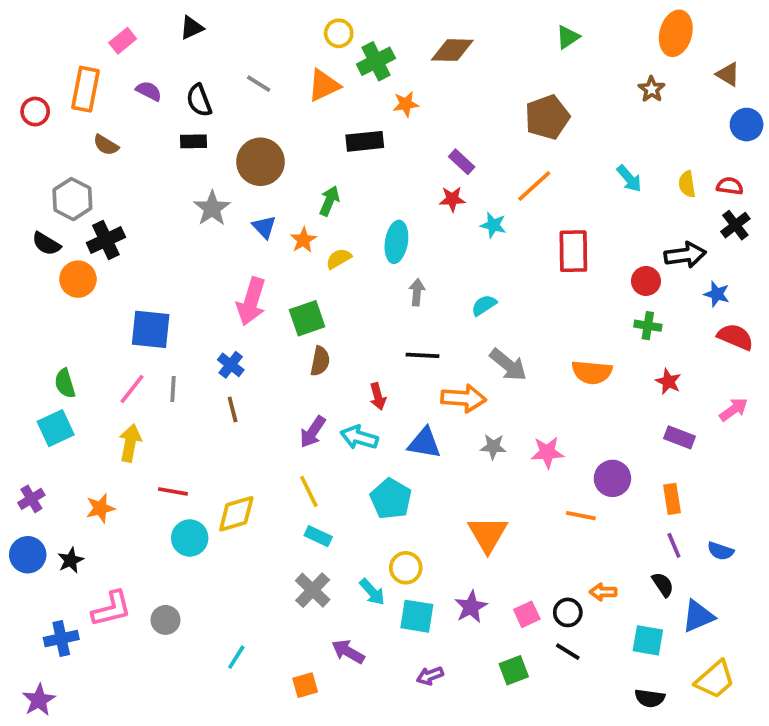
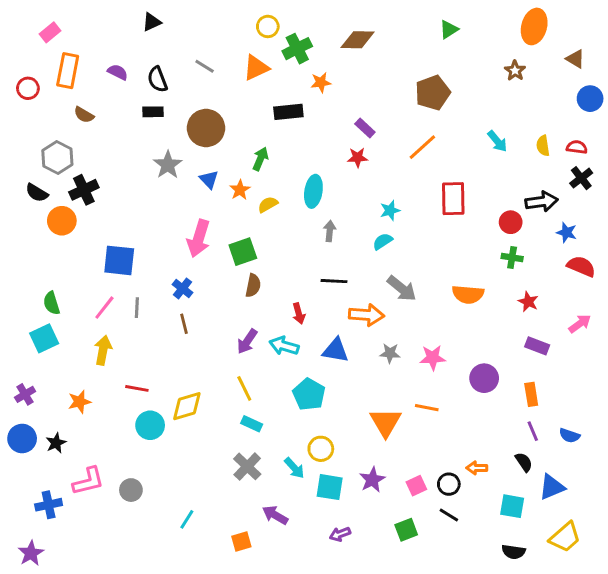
pink rectangle: (123, 41) -> (50, 32), moved
cyan star: (493, 225) -> (390, 210), moved, turned -30
orange line: (581, 516) -> (427, 408), moved

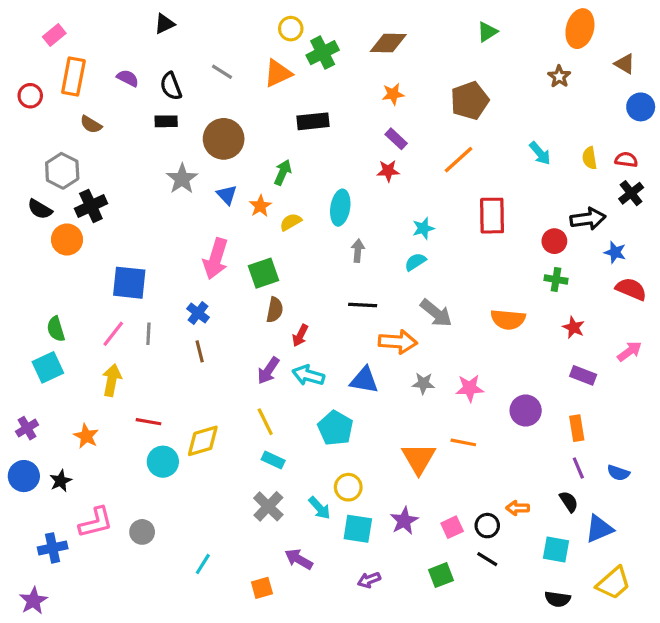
orange star: (321, 82) -> (393, 94), moved
red arrow: (299, 313) -> (300, 335), moved, turned 42
orange star: (79, 402) -> (86, 436), turned -30

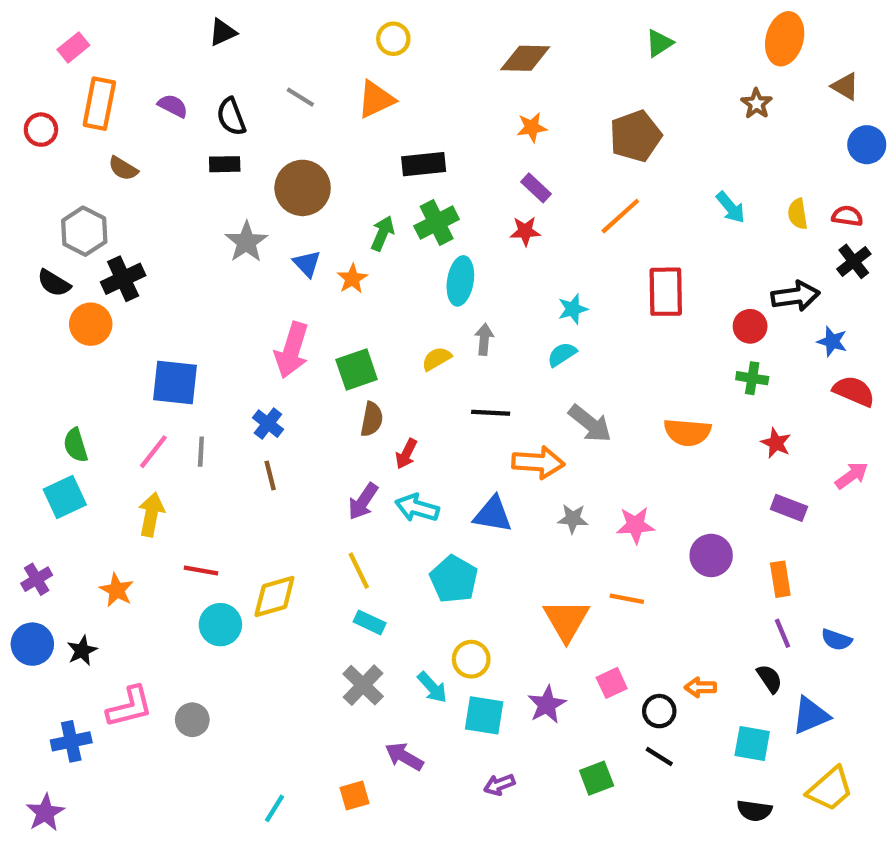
green cross: (323, 53) -> (437, 223), moved
yellow semicircle: (291, 222) -> (437, 359), moved
pink square: (452, 527) -> (612, 683), moved
cyan line: (203, 564) -> (274, 808), moved

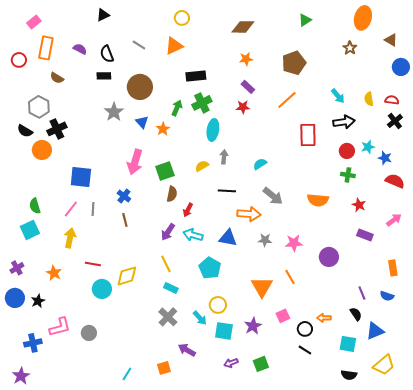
black arrow: (795, 296) -> (344, 122), moved
cyan star: (573, 309) -> (368, 147), moved
orange rectangle: (780, 579) -> (393, 268), moved
orange line: (627, 599) -> (290, 277), turned 49
green square: (597, 778) -> (261, 364), moved

